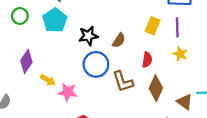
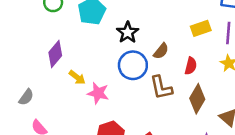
yellow rectangle: (153, 26) -> (201, 28), turned 42
black star: (88, 36) -> (128, 32), turned -30
brown semicircle: (119, 40) -> (161, 51), moved

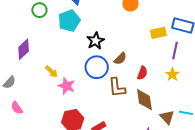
yellow rectangle: (201, 28) -> (158, 33), moved
purple diamond: (55, 54) -> (24, 49), moved
brown diamond: (197, 99) -> (144, 100), turned -45

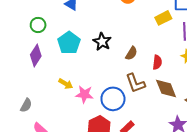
cyan pentagon: (69, 21) -> (69, 43), moved
purple diamond: (24, 49) -> (36, 55), moved
blue circle: (97, 67) -> (113, 99), moved

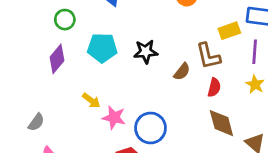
black star: (102, 42) -> (146, 52), turned 30
cyan pentagon: (69, 43) -> (102, 48), turned 30
brown L-shape: (135, 83) -> (208, 56), moved

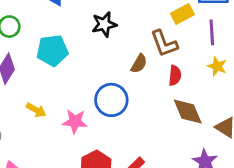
black star: (146, 52) -> (104, 24), moved
yellow arrow: (91, 101) -> (36, 110), moved
blue circle: (151, 128) -> (111, 100), moved

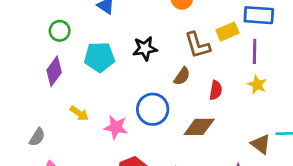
black star: (104, 24) -> (145, 48), moved
brown L-shape: (164, 44) -> (197, 45), moved
brown diamond: (188, 111) -> (199, 127), moved, turned -72

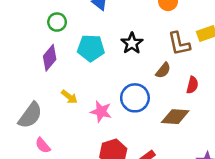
black star: (145, 48) -> (132, 43), turned -30
gray semicircle: (37, 137) -> (30, 115), size x1.6

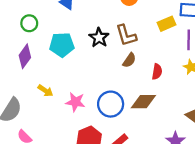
brown L-shape: (179, 44) -> (126, 35), moved
blue circle: (135, 98) -> (111, 104), moved

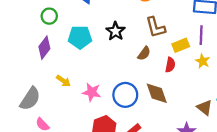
yellow rectangle: (166, 24) -> (181, 45), moved
brown L-shape: (126, 35) -> (156, 27), moved
brown diamond: (143, 102) -> (157, 93), turned 70

